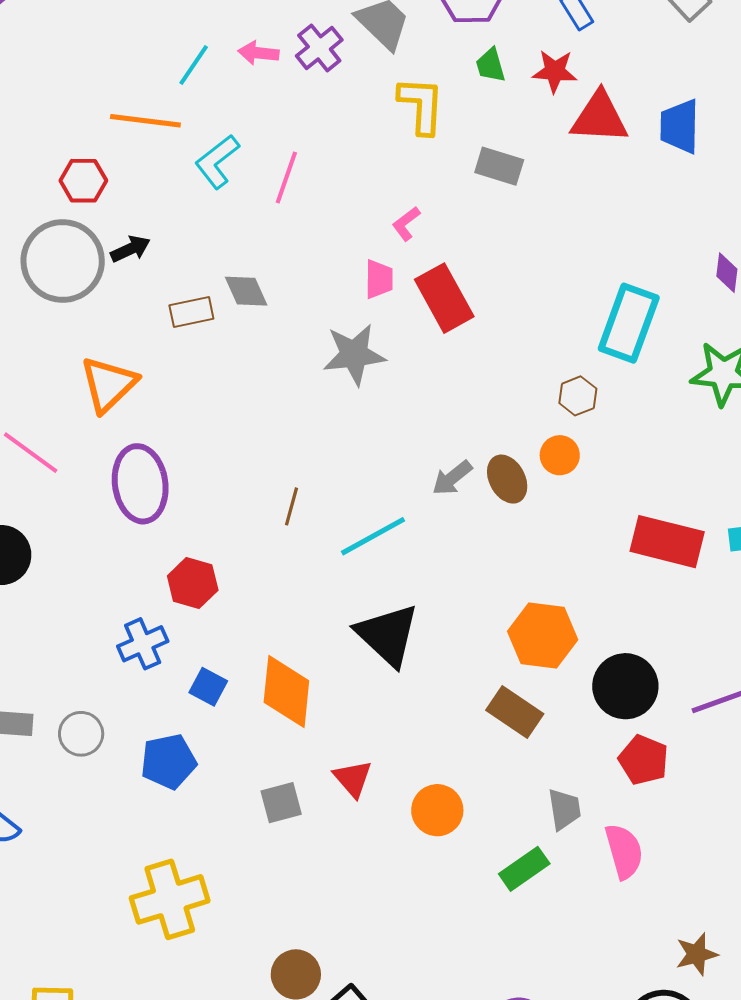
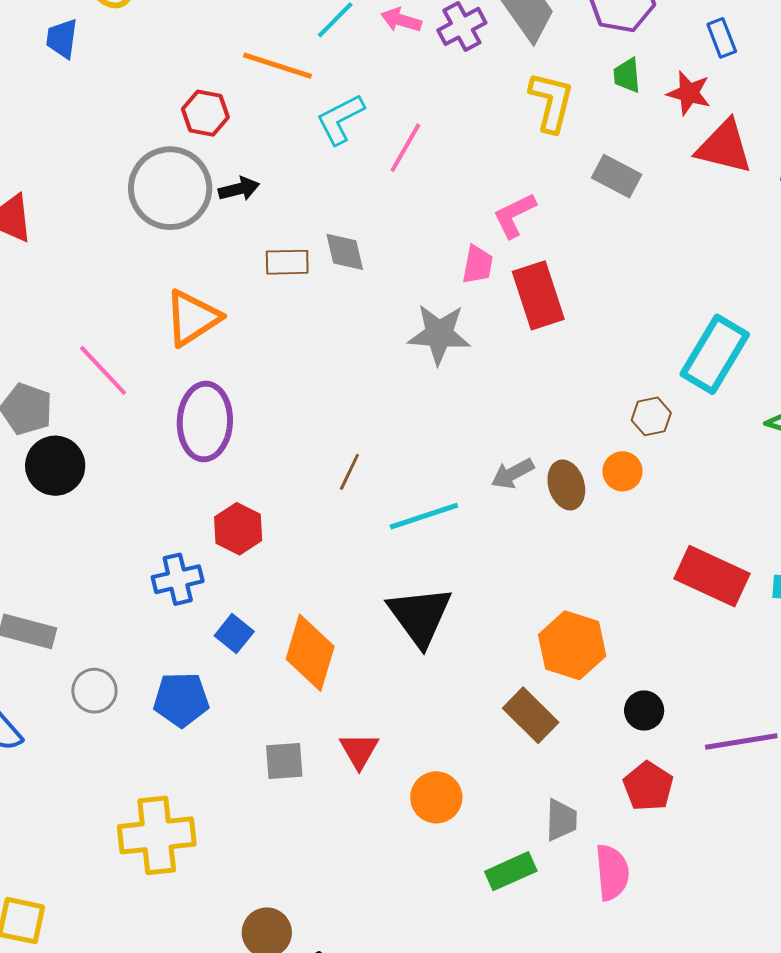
pink L-shape: (406, 224) -> (515, 215), size x1.4
black circle: (625, 686) -> (644, 710), size x0.6
gray circle: (81, 734) -> (94, 691), moved

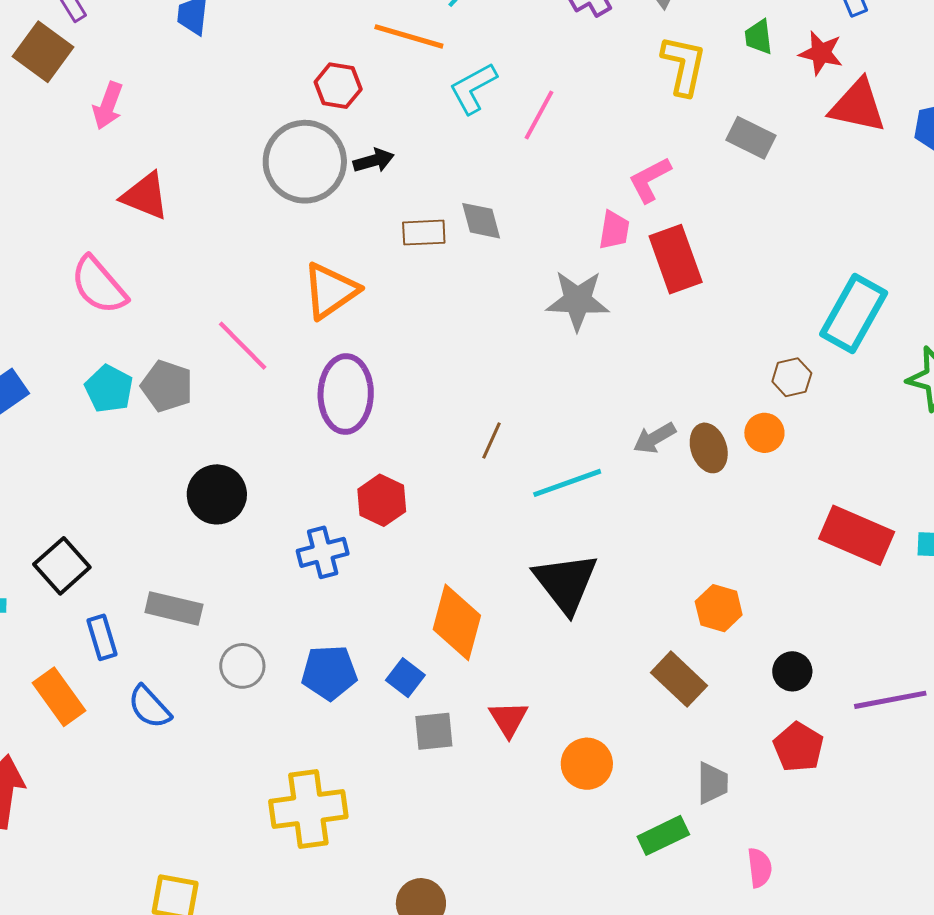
black circle: (55, 466) -> (217, 494), moved
blue square: (234, 634) -> (405, 678), moved
orange hexagon: (572, 645) -> (719, 608), size x0.7
pink semicircle: (612, 872) -> (760, 868), moved, size x0.7

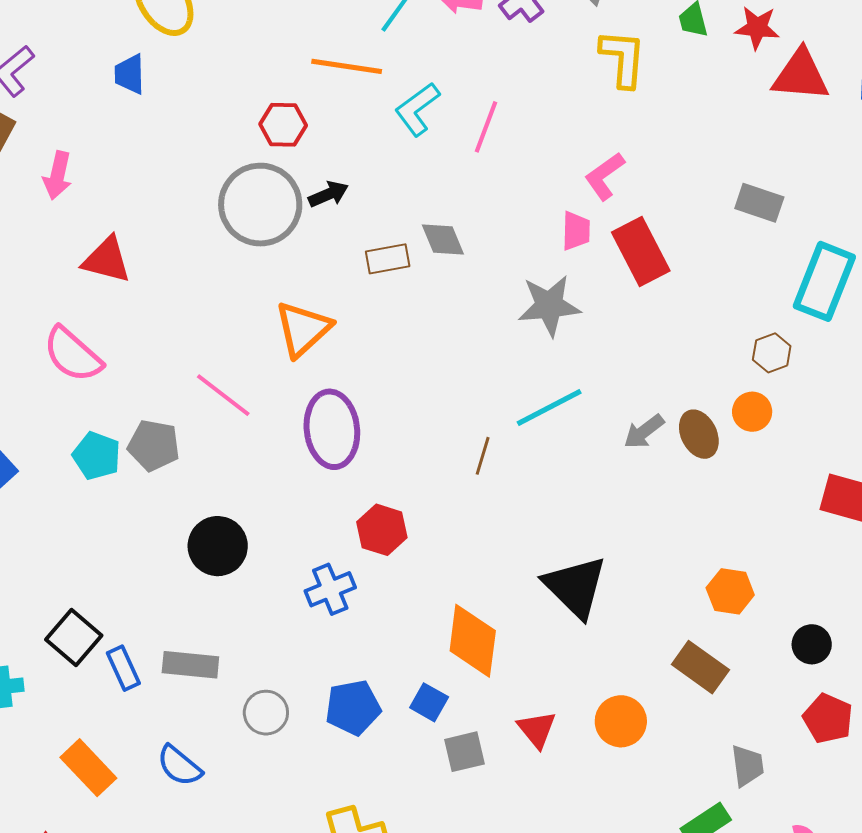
gray rectangle: (751, 138) -> (759, 203), moved
cyan line: (567, 483) -> (549, 408), moved
blue rectangle: (102, 637) -> (123, 668), moved
orange circle: (587, 764) -> (621, 721), moved

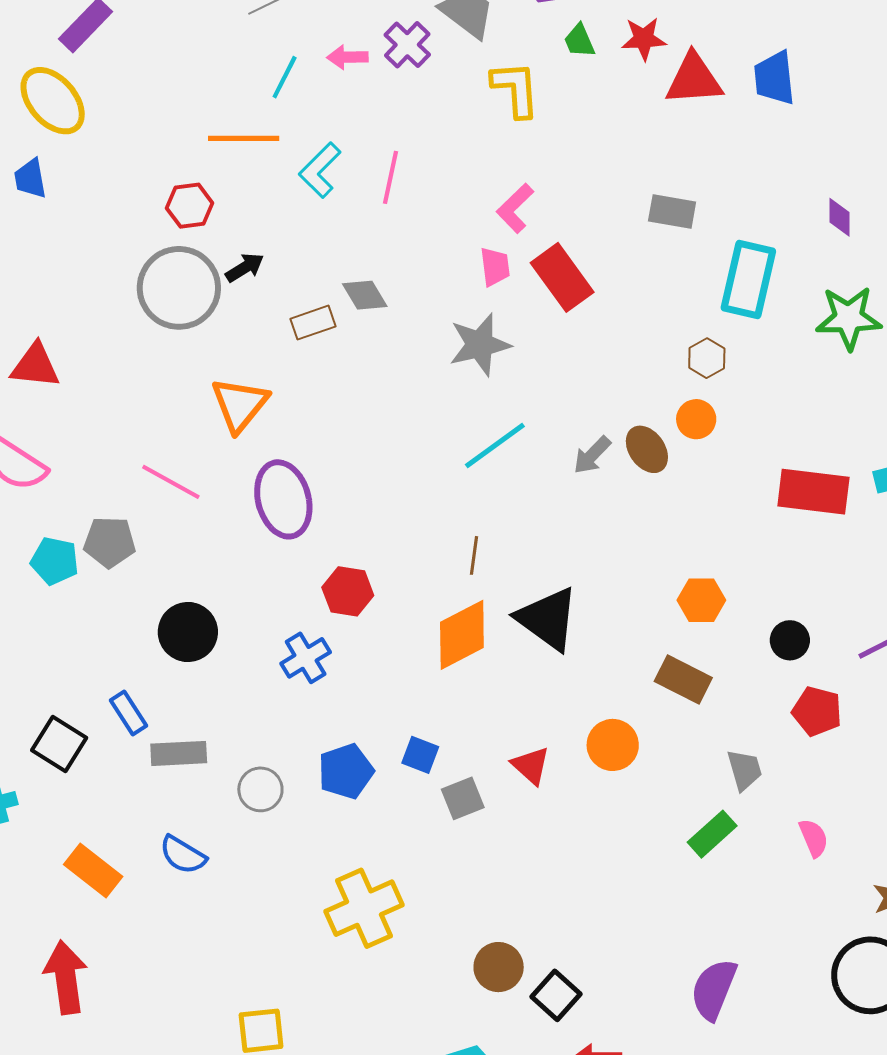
brown line: (483, 456) -> (474, 555), moved
orange diamond: (473, 641) -> (462, 635), moved, turned 64
blue rectangle: (123, 668) -> (129, 713), moved

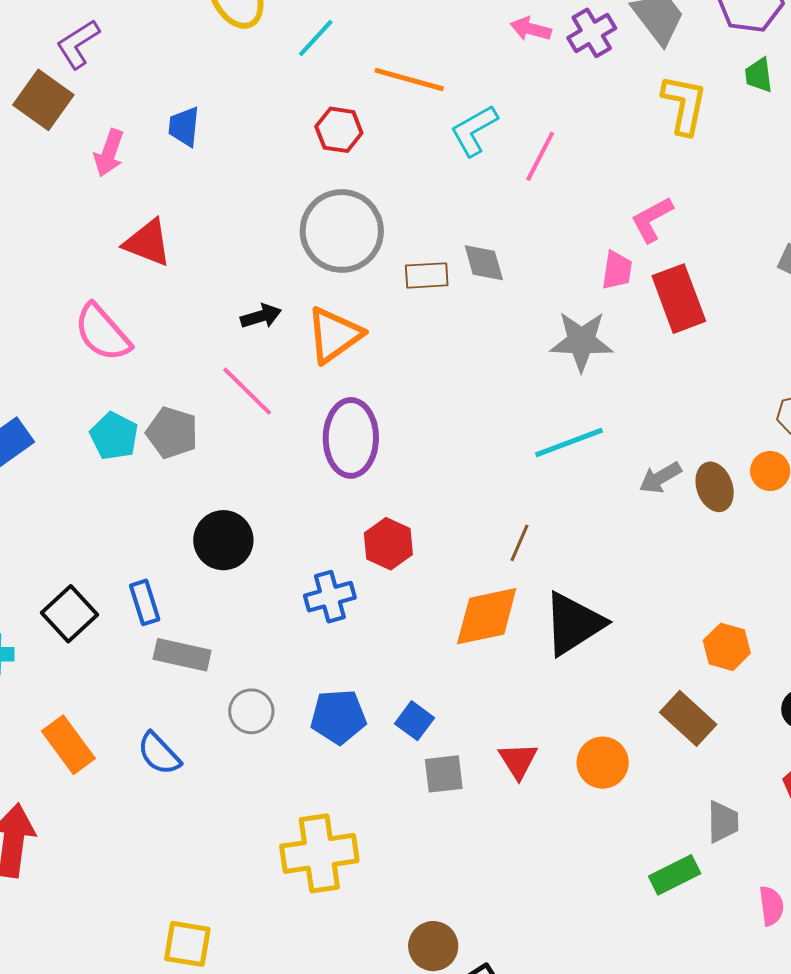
cyan line: (285, 77) -> (316, 38), moved
blue trapezoid: (30, 179) -> (184, 127), moved
black arrow: (245, 268) -> (261, 316), moved
gray circle: (179, 288) -> (342, 231), moved
black triangle: (548, 619) -> (574, 624), turned 36

